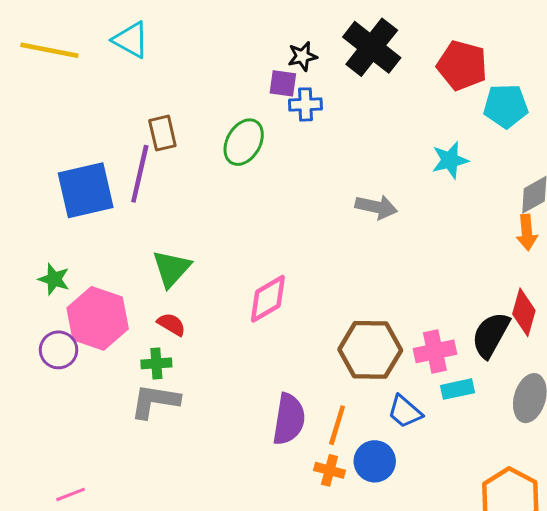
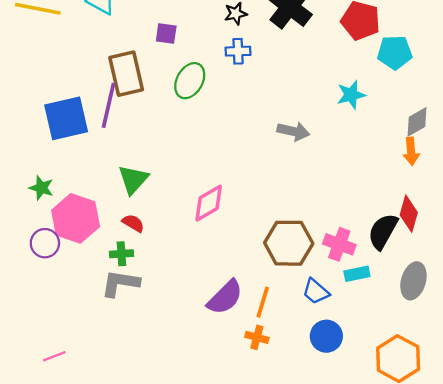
purple square: (283, 83) -> (166, 34), moved
brown rectangle: (162, 133) -> (126, 74), size x1.6
pink cross: (435, 351) -> (339, 244), turned 32
purple semicircle: (289, 419) -> (225, 297), turned 36
blue circle: (375, 461) -> (326, 336), moved

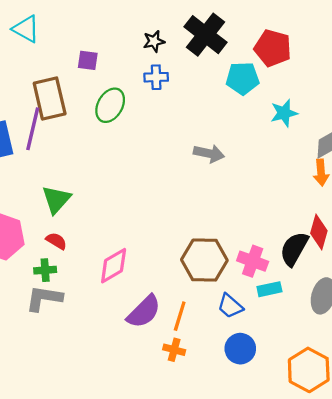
cyan pentagon: (395, 52) -> (243, 78), moved
cyan star: (351, 95) -> (284, 113), moved
pink diamond: (209, 203) -> (114, 266), moved

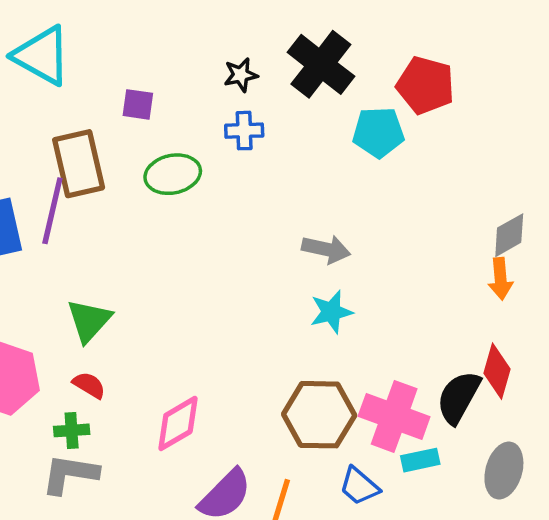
cyan triangle: (26, 29) -> (42, 56), size x1.4
green ellipse: (110, 105) -> (173, 174), turned 48
cyan star: (284, 113) -> (331, 312), moved
pink cross: (253, 261) -> (394, 416), size x1.4

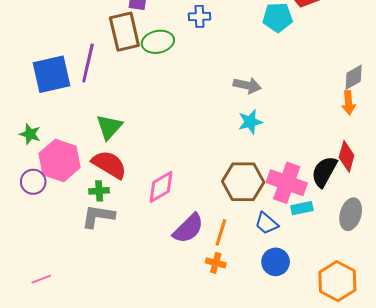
brown rectangle: (79, 164) -> (124, 32), moved
red semicircle: (89, 385) -> (109, 165), size x1.8

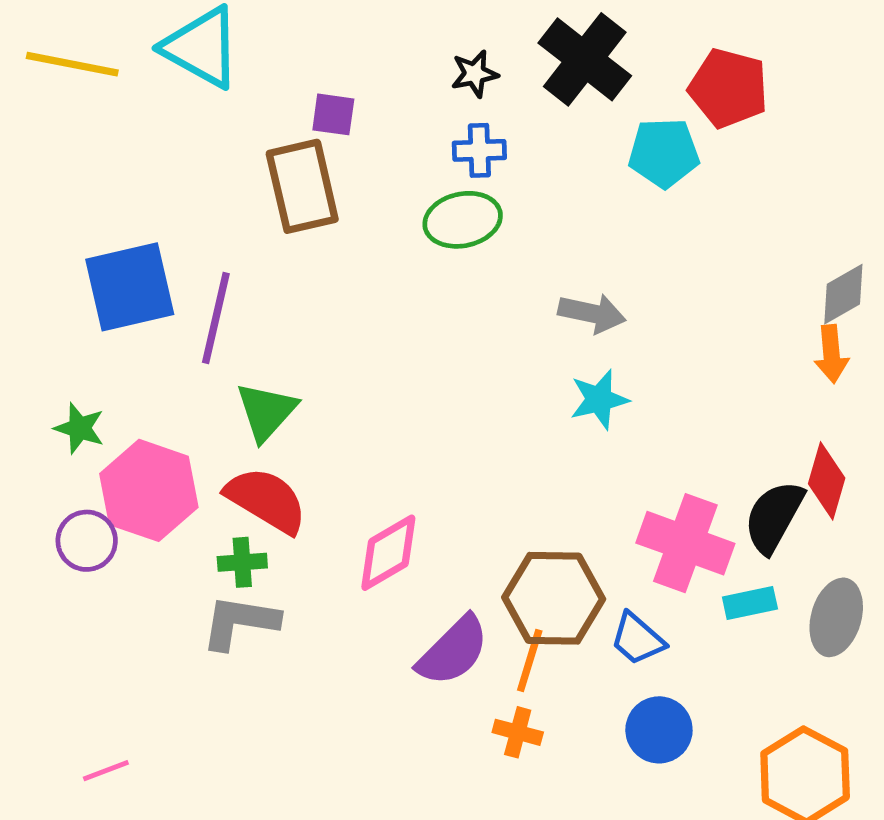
green ellipse: (158, 42) -> (463, 220), moved
purple line: (88, 63) -> (216, 318), moved
brown hexagon: (243, 182) -> (554, 598), moved
cyan rectangle: (302, 208) -> (750, 603), moved

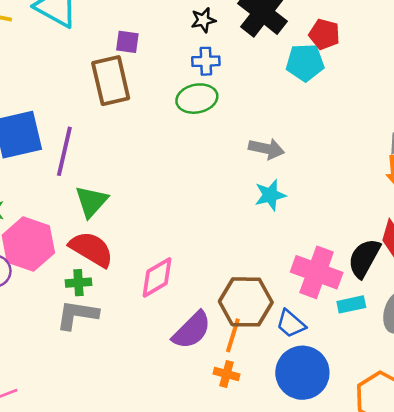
red pentagon: (728, 88) -> (324, 34), moved, size x0.7
blue circle: (659, 730) -> (302, 373), size x1.5

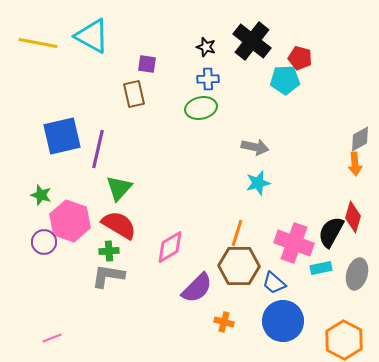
black star: (203, 20) -> (206, 47), turned 30
brown rectangle: (111, 81) -> (134, 94), size x0.7
orange line: (233, 335) -> (237, 233), moved

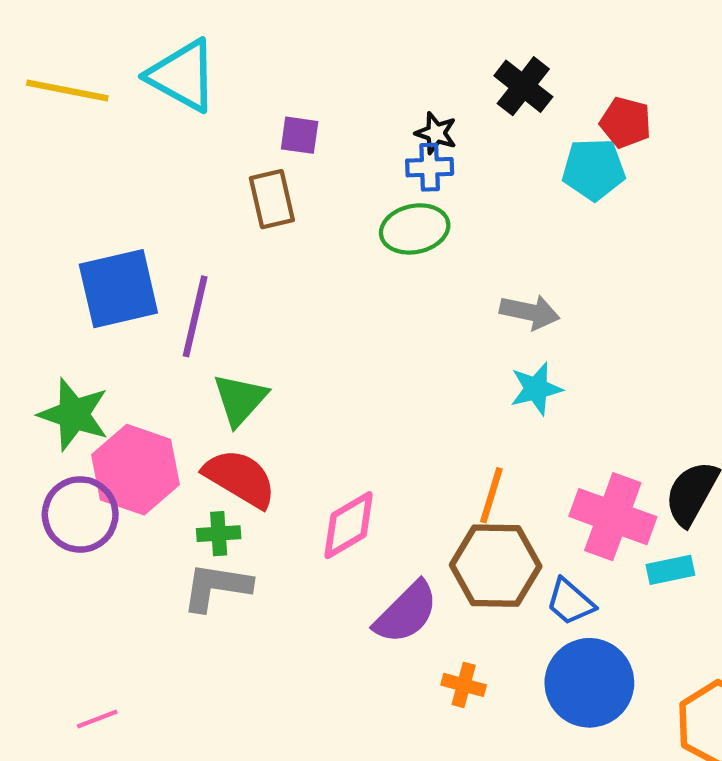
black cross: (252, 41) -> (523, 86), size x0.7
black star: (206, 47) -> (436, 133), moved
green star: (41, 195) -> (74, 414), size x1.6
purple circle: (44, 242) -> (80, 514), size x1.4

